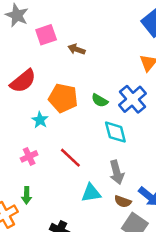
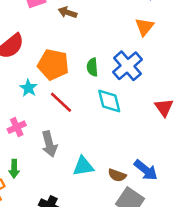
green semicircle: (100, 100) -> (92, 67), turned 56
red line: (70, 158) -> (61, 102), moved
gray arrow: (117, 172) -> (49, 144), moved

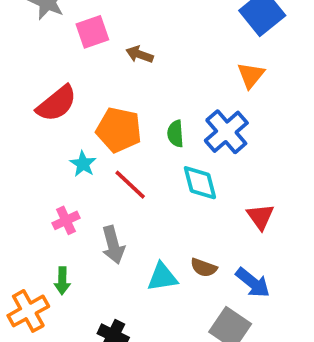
red triangle: (164, 108) -> (260, 217), moved
brown semicircle: (117, 175) -> (204, 268), moved

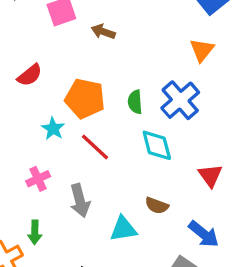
red semicircle: (57, 103) -> (30, 75), size x0.7
brown semicircle: (204, 268) -> (157, 206), moved

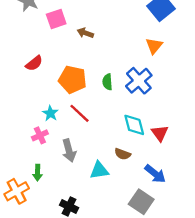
cyan star: (53, 129) -> (50, 113), moved
cyan diamond: (157, 145) -> (134, 125), moved

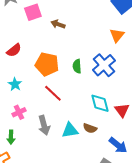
cyan star: (50, 113) -> (15, 84), moved
cyan triangle: (99, 170) -> (70, 130), moved
green arrow: (38, 173) -> (11, 137), moved

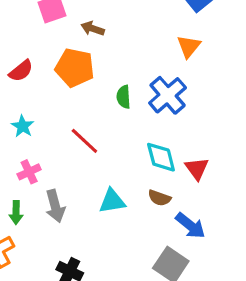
orange pentagon: (47, 64) -> (75, 68), moved
gray arrow: (44, 125) -> (55, 206), moved
brown semicircle: (90, 128) -> (159, 198), moved

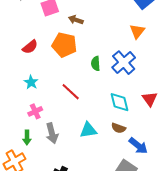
red triangle: (197, 169) -> (150, 99), moved

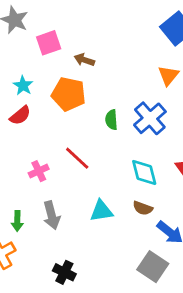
red semicircle: (30, 47) -> (20, 115), moved
cyan star: (31, 82) -> (23, 86), moved
pink cross: (35, 111) -> (39, 171), moved

